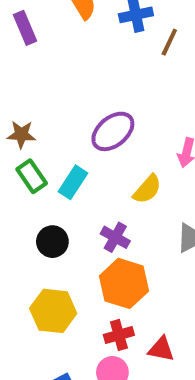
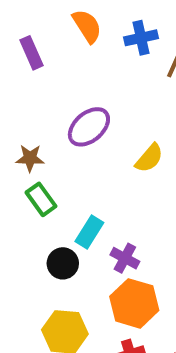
purple ellipse: (113, 131) -> (89, 127), moved
cyan rectangle: (73, 182) -> (89, 232), moved
yellow semicircle: (147, 189) -> (149, 158), moved

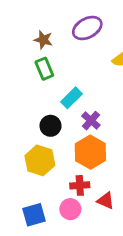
black circle: (63, 263) -> (51, 126), moved

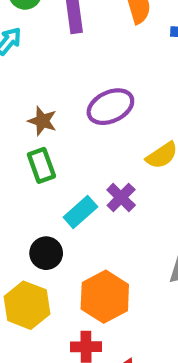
purple cross: (91, 121) -> (121, 197), moved

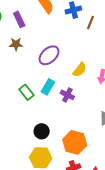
brown star: (42, 121) -> (16, 44), moved
cyan rectangle: (80, 212) -> (48, 87), moved

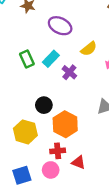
purple ellipse: (49, 55) -> (60, 26), turned 55
black circle: (42, 131) -> (44, 105), moved

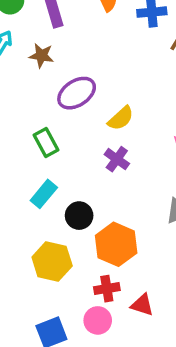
purple ellipse: (60, 26) -> (77, 93), moved, turned -55
yellow semicircle: (89, 49) -> (121, 118), moved
cyan rectangle: (51, 59) -> (44, 194), moved

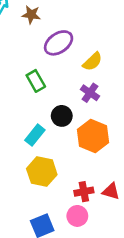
cyan rectangle: (44, 194) -> (35, 135), moved
black circle: (79, 216) -> (62, 116), moved
orange hexagon: (116, 244) -> (93, 136), moved
red triangle: (142, 305) -> (111, 191), moved

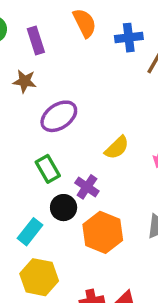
yellow semicircle: (92, 62) -> (117, 148), moved
green rectangle: (36, 81) -> (48, 169), moved
purple cross: (90, 93) -> (87, 187), moved

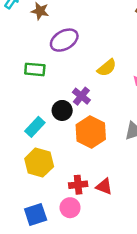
green rectangle: (48, 169) -> (35, 69), moved, turned -60

